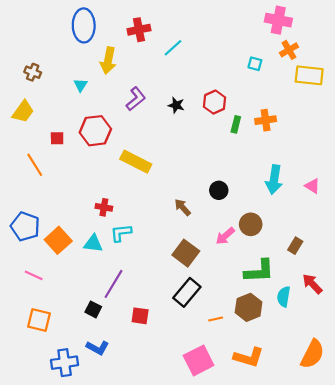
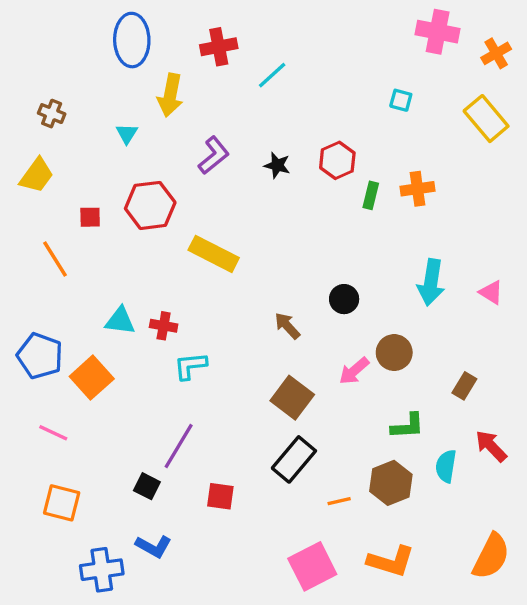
orange cross: (289, 50) -> (496, 53), moved
yellow rectangle: (309, 75) -> (486, 119), turned 44
cyan triangle: (93, 243) -> (120, 321), moved
green L-shape: (259, 271) -> (408, 426), size x0.7

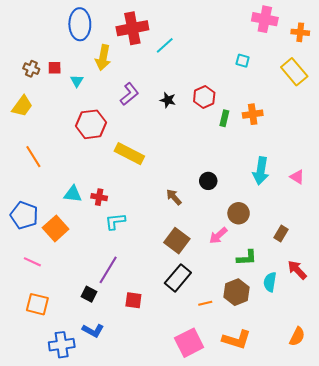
red cross: (219, 47) -> (132, 28), size x1.4
orange cross: (496, 53) -> (300, 32), turned 36
red square: (90, 217) -> (55, 68), moved
pink arrow: (354, 371) -> (218, 235), moved
orange semicircle: (491, 556) -> (297, 337), size x0.7

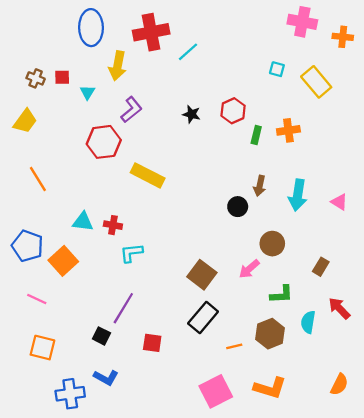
yellow rectangle: (294, 72) -> (316, 82), moved
purple L-shape: (129, 94) -> (131, 110), moved
brown arrow: (174, 197) -> (260, 186), moved, turned -126

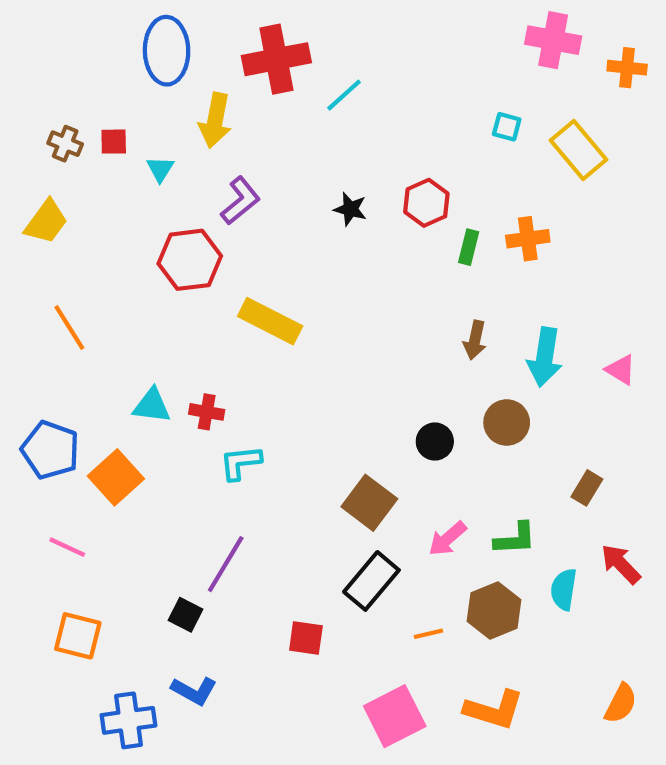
black circle: (238, 207) -> (435, 442), moved
brown circle: (272, 244) -> (507, 422), moved
pink arrow: (249, 269) -> (447, 539), moved
red square: (152, 343) -> (306, 638), moved

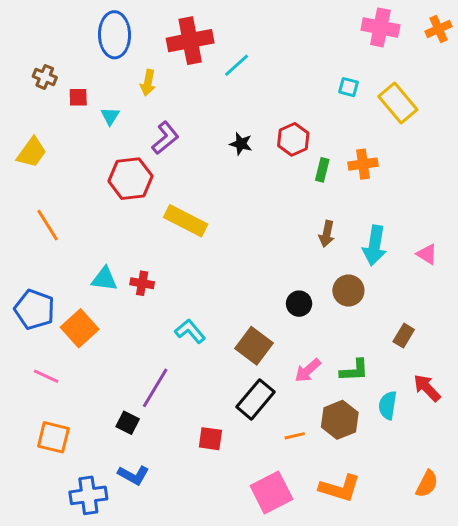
orange cross: (627, 68) -> (439, 29), moved, turned -30
yellow arrow: (215, 120) -> (148, 83), size x0.7
brown cross: (65, 144) -> (45, 77), moved
cyan L-shape: (240, 463) -> (190, 331), moved, turned 56

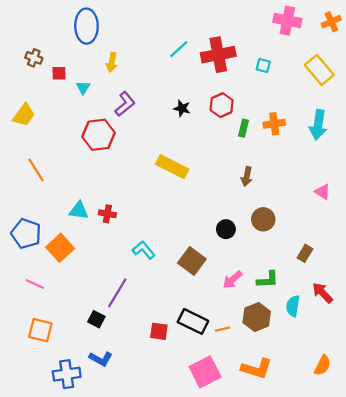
red cross: (190, 41) -> (218, 55), moved
yellow rectangle: (398, 103) -> (319, 70), moved
yellow rectangle: (186, 221) -> (172, 167), moved
cyan arrow: (375, 245) -> (318, 125), moved
black rectangle: (255, 399) -> (193, 321), moved, turned 76

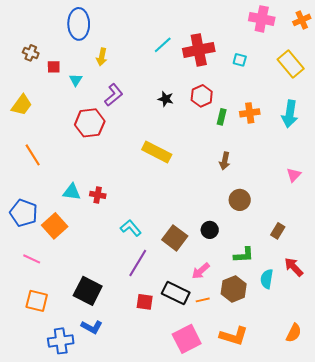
pink triangle: (323, 192) -> (294, 175), turned 42
black circle: (226, 229) -> (210, 230), moved
pink arrow: (233, 280) -> (201, 271), moved
purple line: (117, 293) -> (138, 263), moved
black square: (96, 319) -> (88, 291), size x1.8

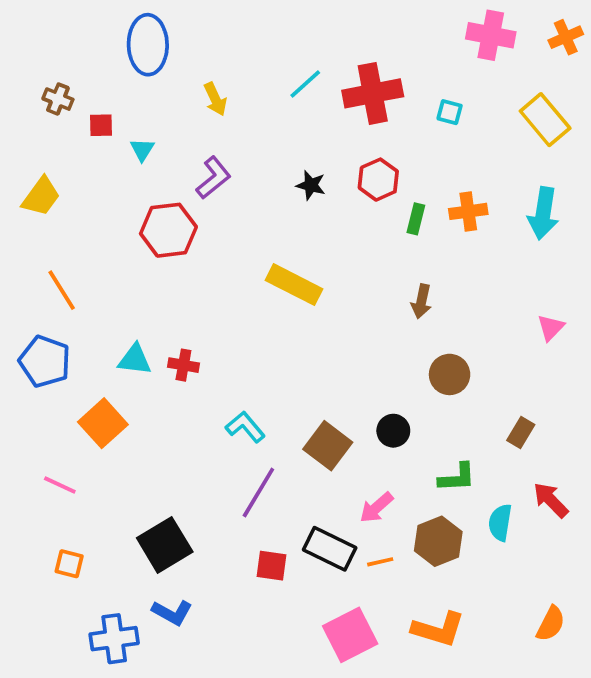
yellow arrow: (102, 57) -> (215, 99), moved, turned -36
blue pentagon: (24, 213) -> (45, 361), moved
black square: (88, 291) -> (165, 545), turned 32
orange square: (37, 301) -> (69, 564), size x0.7

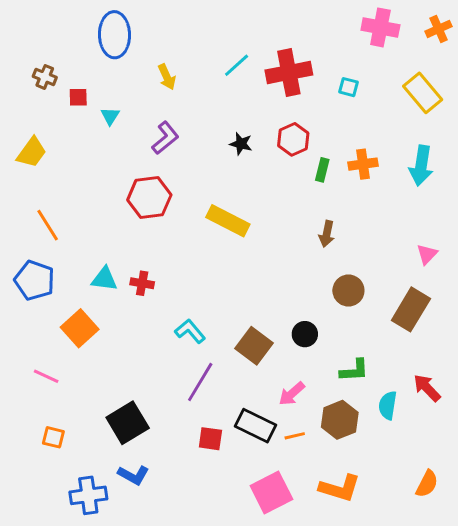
red hexagon: (168, 230) -> (149, 198), moved
brown rectangle: (521, 433) -> (411, 309), moved, size x1.8

